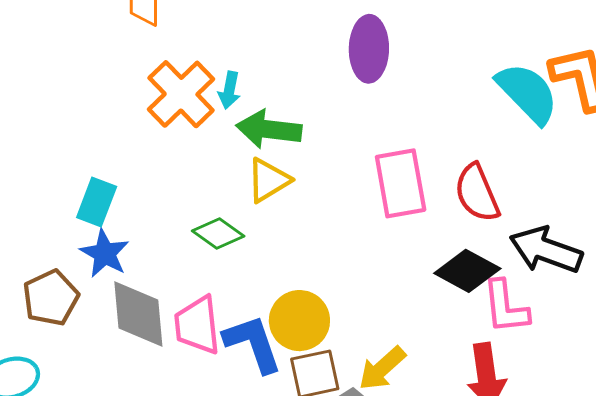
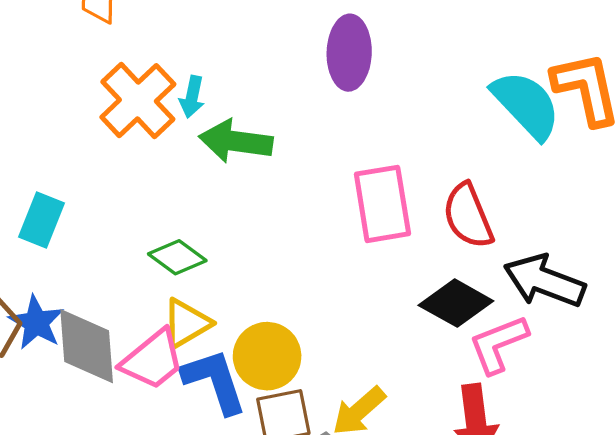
yellow triangle: (268, 180) -> (186, 323), moved
blue star: (105, 253) -> (36, 322), moved
pink L-shape: (506, 307) -> (498, 344), turned 74
pink trapezoid: (197, 325) -> (152, 360), turned -124

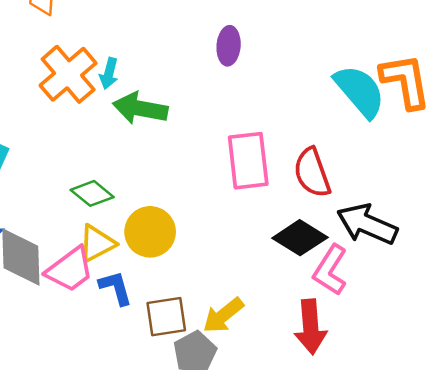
purple ellipse: (349, 53) -> (229, 46), size x0.7
pink L-shape: (498, 344) -> (330, 270), turned -39
yellow circle: (267, 356) -> (150, 232), moved
blue L-shape: (214, 381) -> (116, 288), size x0.7

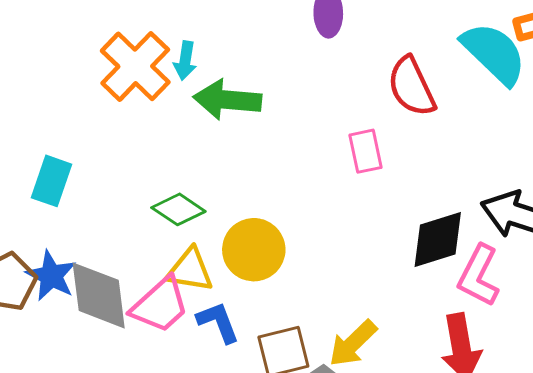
pink rectangle: (248, 161) -> (366, 151), size x0.6
red semicircle: (312, 173) -> (412, 87), moved
black diamond: (300, 238) -> (438, 240), turned -44
yellow triangle: (97, 243) -> (190, 270), turned 42

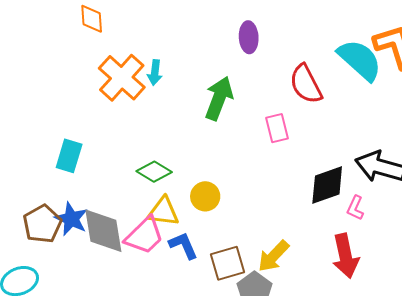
green arrow: (227, 100) -> (219, 98), moved, turned 108
yellow circle: (254, 250) -> (205, 196), size x0.7
pink L-shape: (479, 276) -> (355, 208), size x0.6

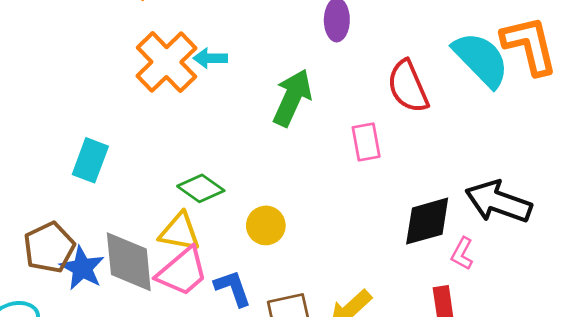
cyan arrow: (155, 73) -> (210, 58), turned 80
yellow triangle: (163, 212) -> (180, 232), moved
blue star: (71, 219) -> (82, 268), moved

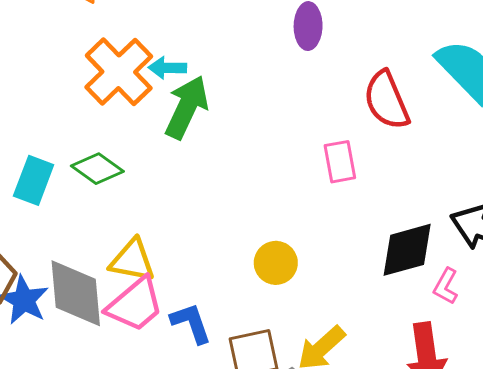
green arrow: (292, 98) -> (187, 107), moved
green diamond: (201, 188) -> (97, 169), moved
yellow circle: (266, 225) -> (276, 263), moved

